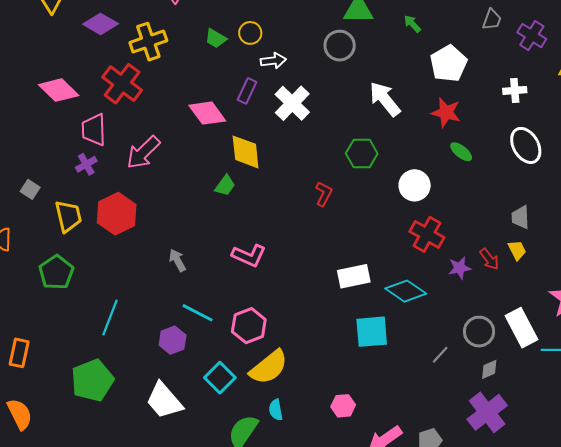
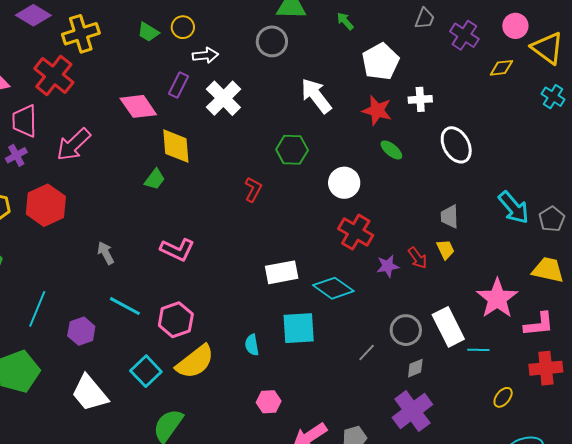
white cross: (515, 90) -> (420, 99), moved
purple hexagon: (173, 340) -> (81, 331), moved
cyan semicircle: (276, 410) -> (252, 345), moved

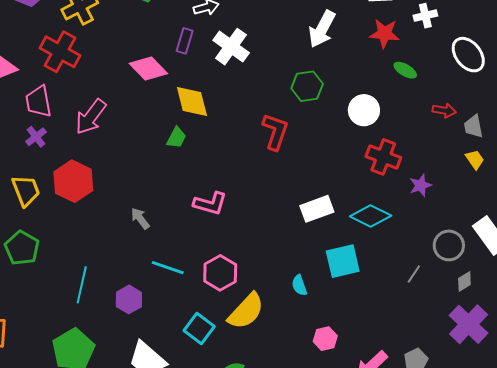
white arrow: (316, 96) -> (322, 29), turned -105
red L-shape: (253, 189) -> (275, 132), size x1.5
red arrow: (418, 258) -> (444, 110), moved, turned -35

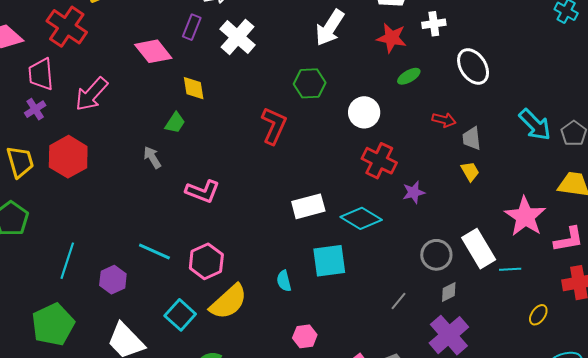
green ellipse: (405, 70) -> (409, 76), turned -65
yellow diamond: (192, 101) -> (194, 88), size x0.7
gray arrow: (140, 218) -> (152, 157), moved
gray line: (414, 274) -> (399, 301), moved

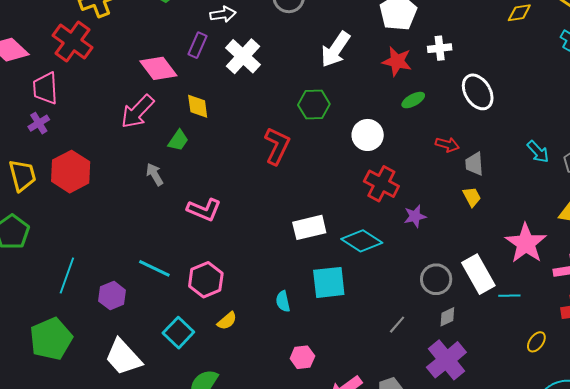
pink arrow: (91, 94) -> (137, 112), moved
cyan arrow: (535, 125) -> (538, 152), size x0.7
yellow semicircle: (228, 302) -> (227, 321), size x0.5

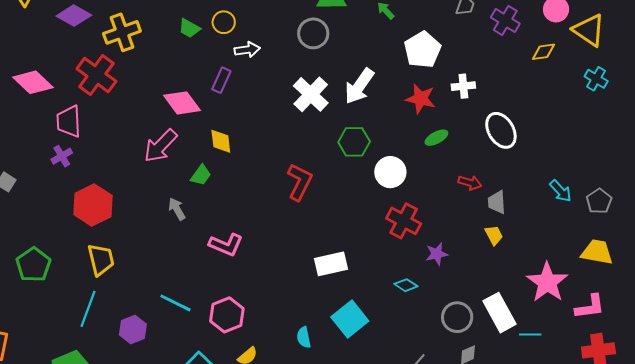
white cross: (243, 56) -> (311, 94), moved
green hexagon: (314, 105) -> (354, 142), moved
yellow trapezoid: (22, 175) -> (101, 260), moved
cyan diamond: (362, 241) -> (406, 285), moved, size x0.6
cyan square: (329, 282) -> (350, 319), turned -33

